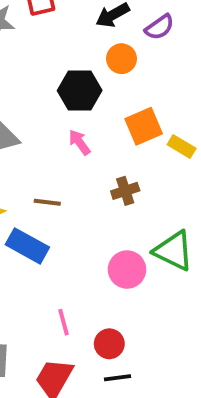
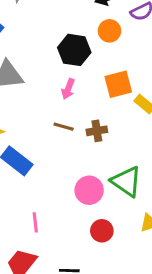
pink arrow: (79, 142) -> (68, 89), turned -132
brown line: (47, 202) -> (64, 127), moved
red circle: (109, 344) -> (102, 231), moved

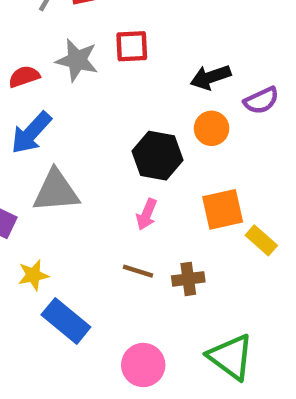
pink circle: (89, 190) -> (143, 365), moved

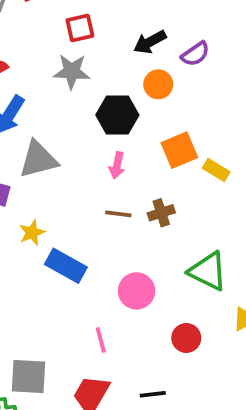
gray star: (77, 60) -> (72, 71), moved

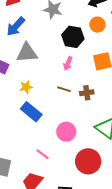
yellow star: (32, 233) -> (26, 87), moved
red circle: (186, 338) -> (88, 161), size x1.6
pink line: (101, 340) -> (43, 154), turned -48

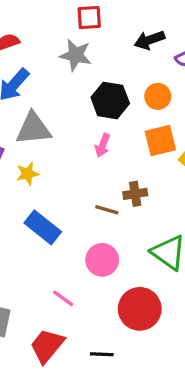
orange circle: (97, 25) -> (158, 96), moved
yellow star: (26, 87) -> (28, 174), moved
brown line: (64, 89) -> (107, 210), moved

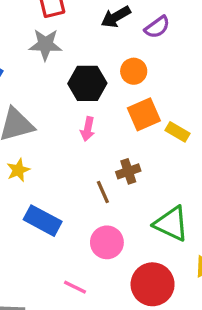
brown line: (107, 210) -> (103, 192), turned 60

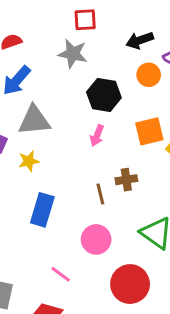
orange circle: (134, 71) -> (149, 75), moved
blue rectangle: (43, 221) -> (42, 210), turned 68

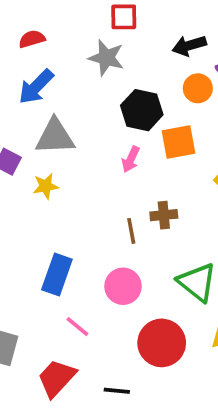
orange square: (149, 131) -> (179, 142), moved
blue rectangle: (42, 210) -> (57, 275), moved

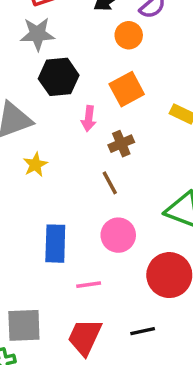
black hexagon: (142, 110) -> (59, 77), moved
yellow star: (46, 186) -> (35, 165), moved
brown cross: (164, 215) -> (121, 144), moved
pink line: (77, 327) -> (89, 285), turned -30

